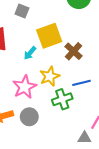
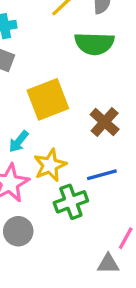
brown cross: (74, 51) -> (105, 122), moved
cyan arrow: (30, 53) -> (19, 141), moved

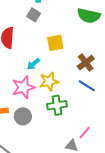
yellow square: (48, 99) -> (55, 43), size x0.7
blue line: (102, 175) -> (87, 86), moved, turned 36

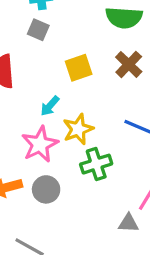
brown cross: (86, 63) -> (129, 64), moved

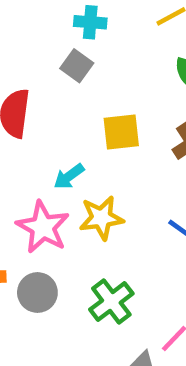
pink star: (40, 144) -> (43, 227), turned -30
green cross: (96, 164) -> (111, 302), moved, turned -32

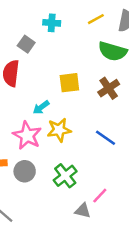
gray square: (77, 66) -> (26, 44), moved

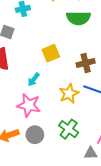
brown cross: (109, 88) -> (86, 63), moved, turned 36
yellow star: (59, 130) -> (69, 94), moved

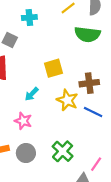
yellow star: (69, 94) -> (67, 100), moved, turned -30
pink star: (29, 105) -> (23, 121), size x0.7

